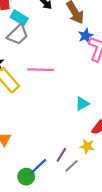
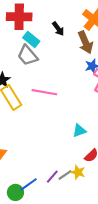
gray trapezoid: (18, 35) -> (27, 55), turned 85
gray line: (72, 166) -> (65, 175), moved

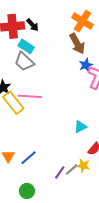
black arrow: (58, 29) -> (33, 25), moved
pink line: (44, 92) -> (30, 96), moved
blue line: (29, 184) -> (28, 158), moved

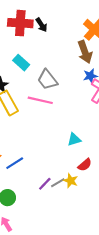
cyan rectangle: (26, 46) -> (21, 63), moved
gray trapezoid: (24, 62) -> (47, 80), moved
pink line: (30, 96) -> (40, 100), moved

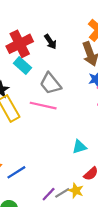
red cross: (20, 23) -> (20, 44), moved, turned -30
black arrow: (41, 25) -> (50, 42), moved

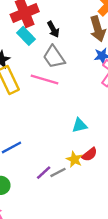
black arrow: (50, 42) -> (53, 29), moved
yellow star: (76, 191) -> (74, 159), moved

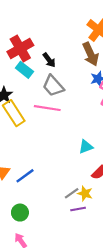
yellow star: (74, 159) -> (85, 193), moved
purple line: (44, 173) -> (78, 209), moved, turned 40

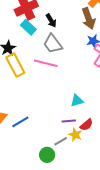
yellow star: (85, 193) -> (75, 135), moved
purple line: (78, 209) -> (69, 121), moved
green circle: (20, 213) -> (47, 155), moved

